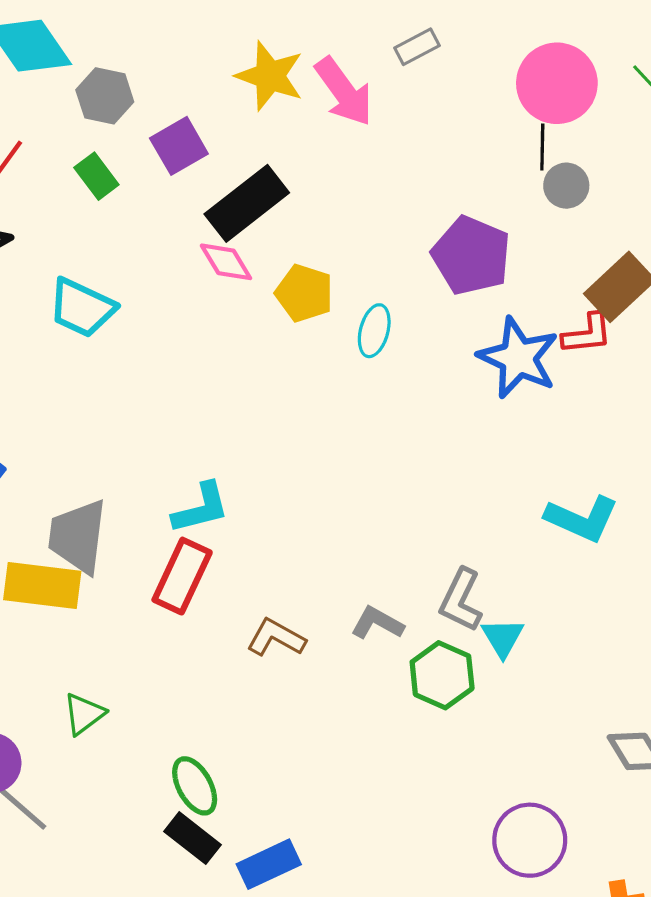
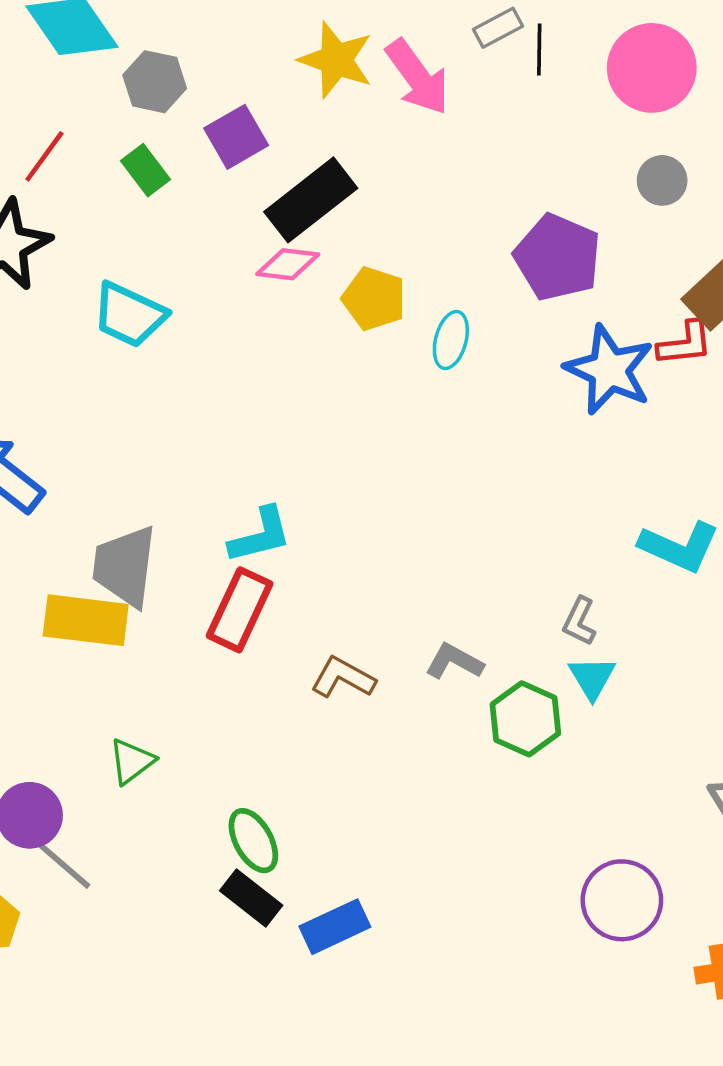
black line: (542, 147) -> (539, 50), moved
pink diamond: (226, 262) -> (288, 264), turned -52
gray L-shape: (461, 600) -> (579, 621), moved, size x0.7

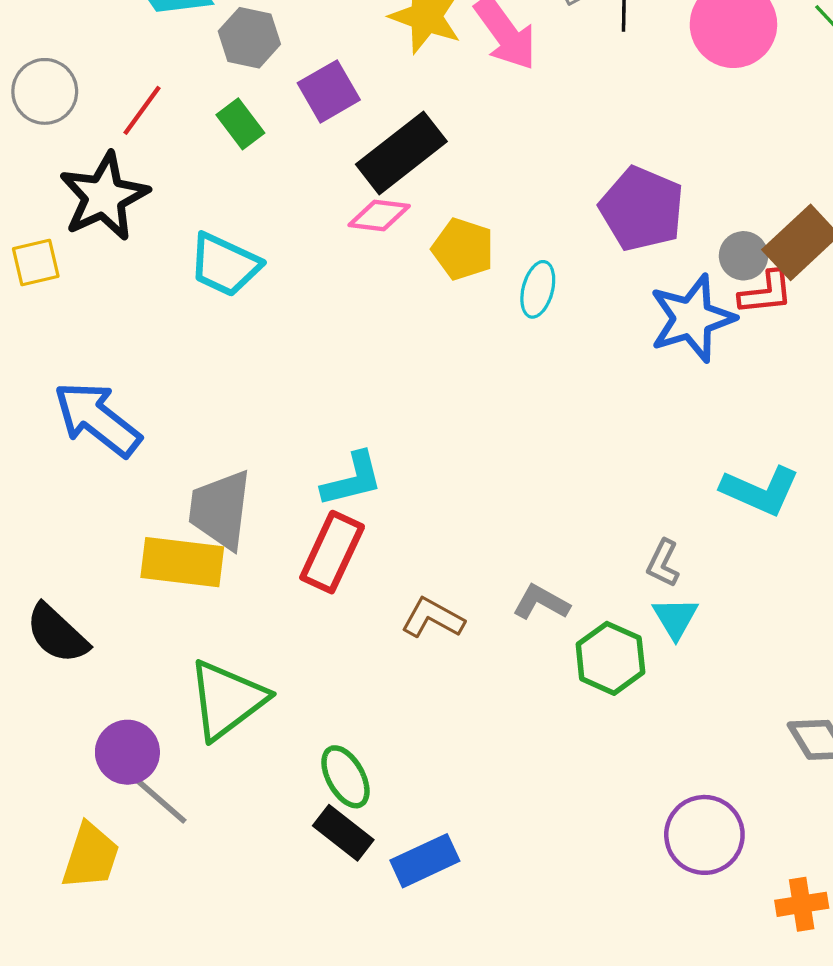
gray circle: (662, 180) -> (744, 256), moved
blue star: (609, 370) -> (692, 318), turned 30
green triangle: (132, 761) -> (227, 700), size x1.8

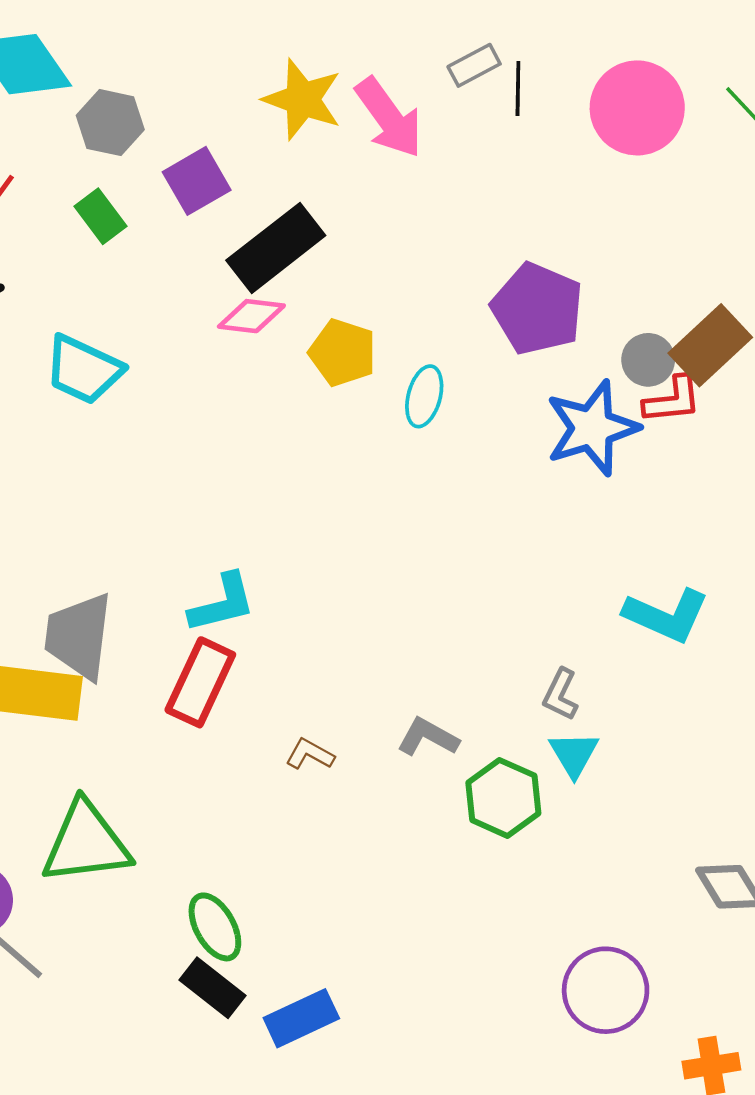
brown L-shape: (433, 618) -> (310, 754), size x0.7
green triangle: (227, 700) -> (86, 843), turned 30

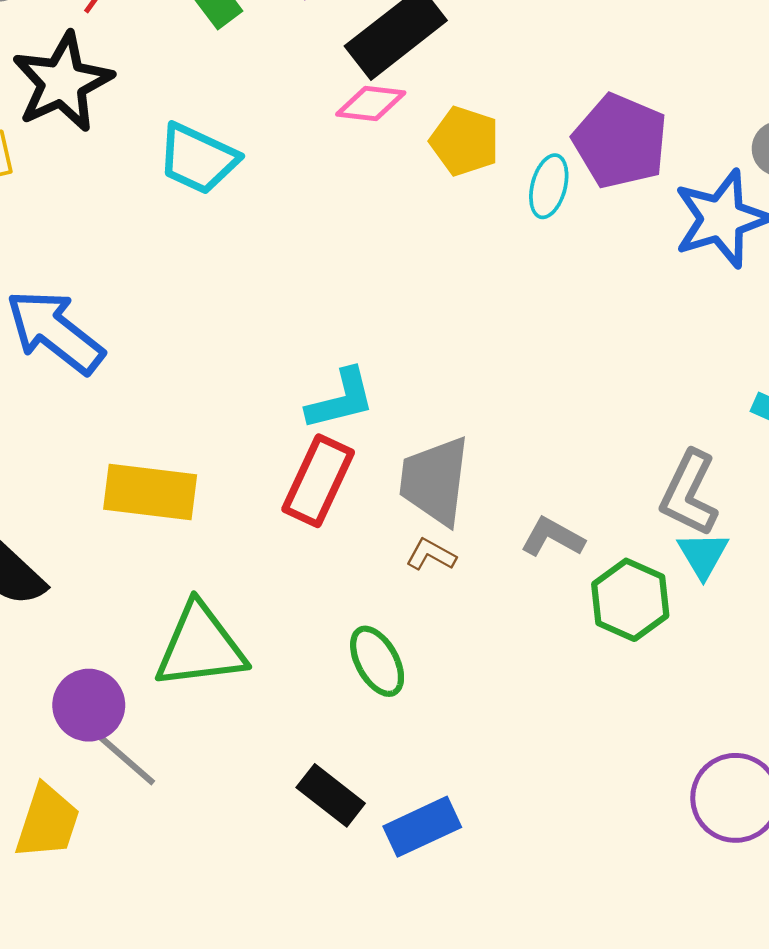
purple pentagon: (537, 309) -> (620, 141), moved
gray trapezoid: (79, 636) -> (435, 481), moved
gray L-shape: (561, 694) -> (689, 493), size x1.6
green ellipse: (215, 927) -> (377, 661), moved

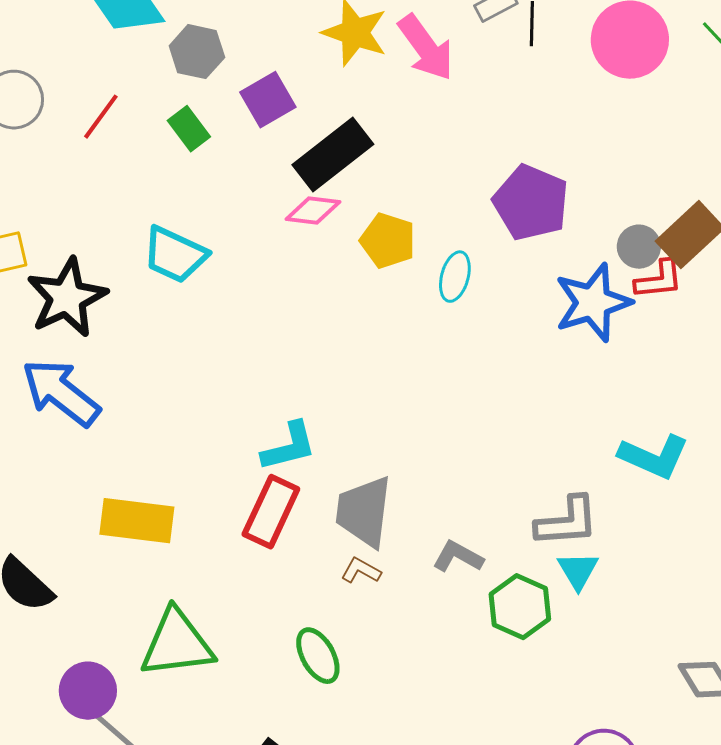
black star: (62, 82) -> (67, 298), moved
purple pentagon: (620, 141) -> (531, 203), moved
gray L-shape: (689, 493) -> (567, 522), turned -120

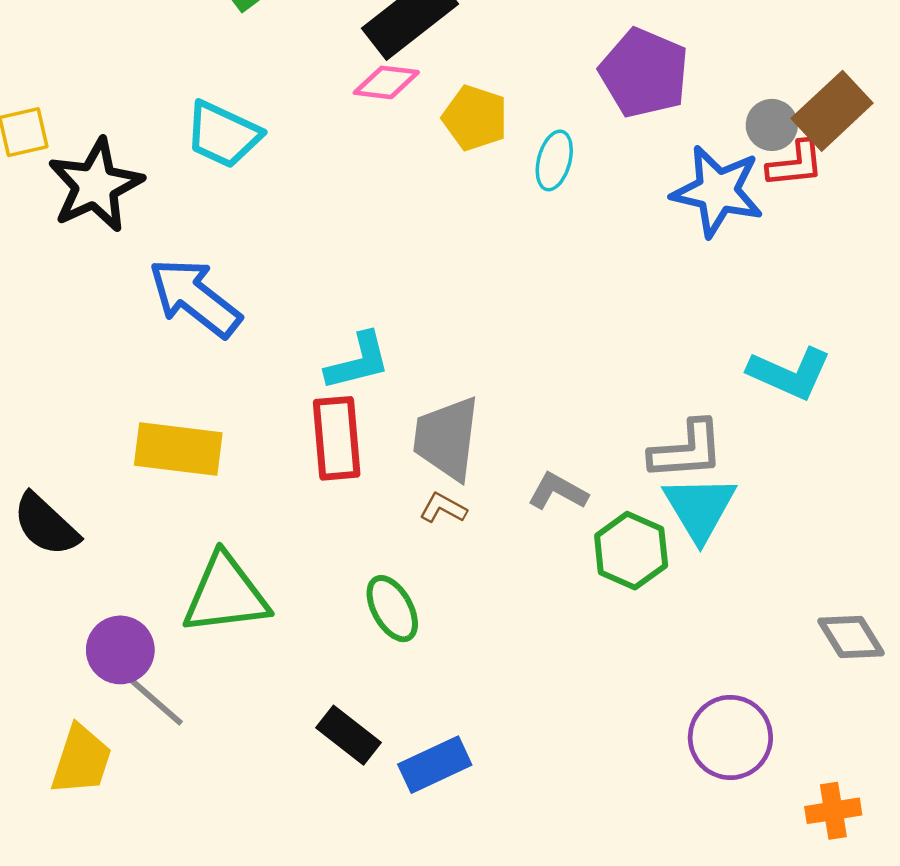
blue star: (593, 303) -> (717, 191), turned 30
blue arrow: (61, 393) -> (195, 298), moved
red rectangle: (271, 512) -> (337, 438), turned -30
cyan triangle: (578, 571) -> (700, 508), size x1.5

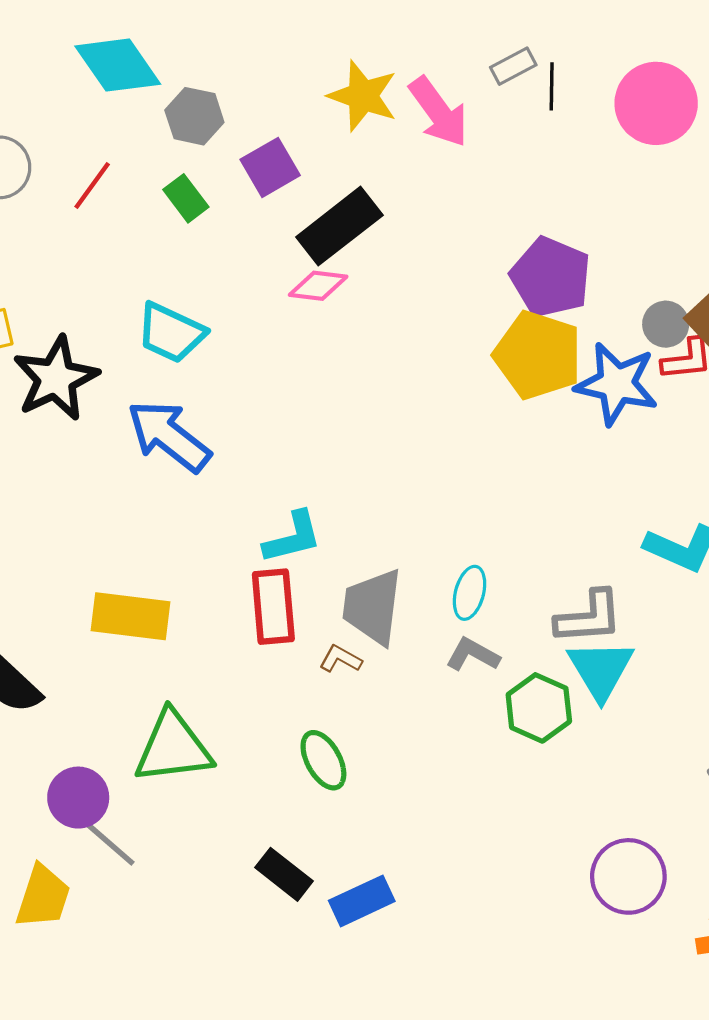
yellow pentagon: (475, 118) -> (538, 355), moved, size x1.5
cyan ellipse: (554, 160) -> (470, 593), moved
blue arrow: (195, 298) -> (169, 436), moved
brown L-shape: (443, 508) -> (341, 659), moved

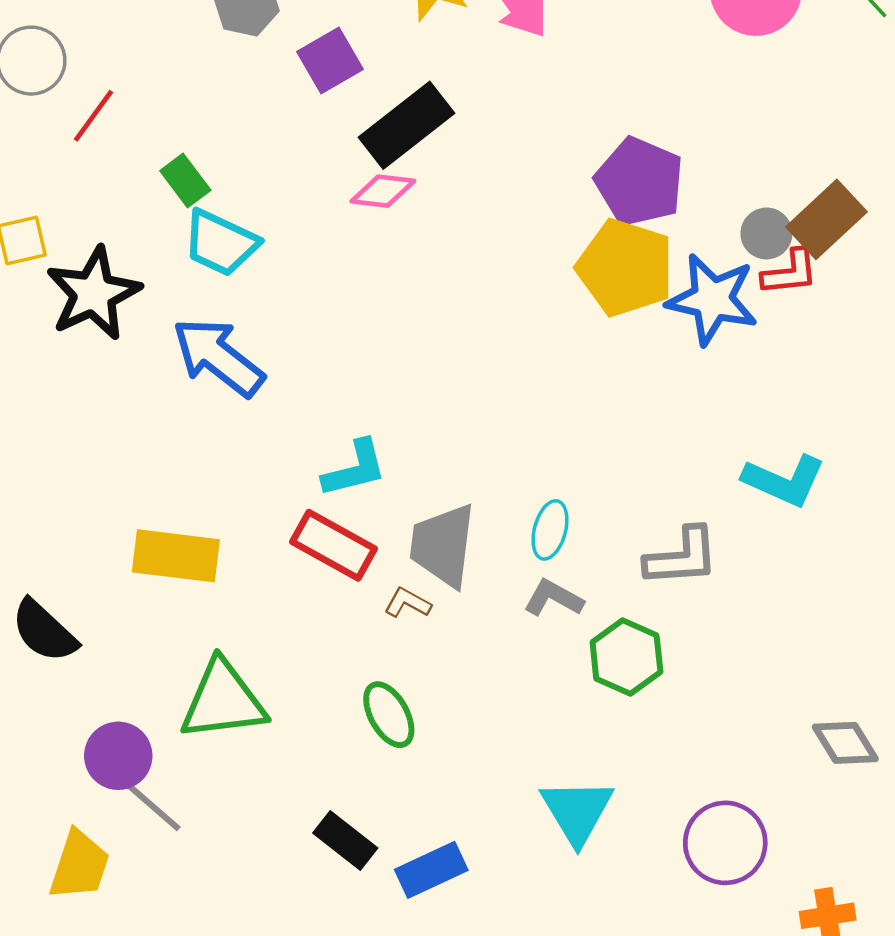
red line: (92, 186) -> (94, 116), moved
green rectangle: (186, 198) -> (185, 181), moved
red rectangle: (273, 607) -> (334, 545), turned -56
cyan triangle: (601, 670) -> (577, 811), moved

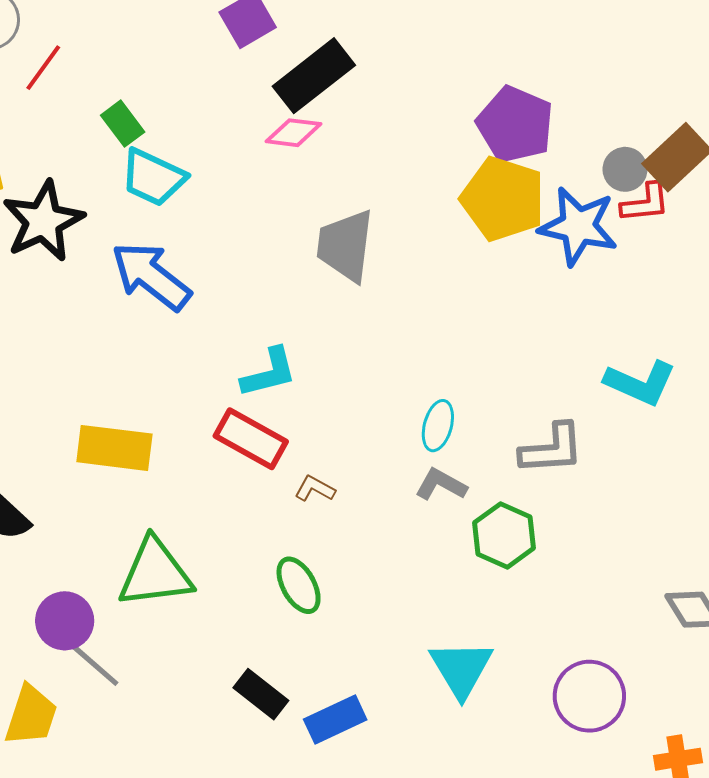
gray trapezoid: (443, 545) -> (345, 246), moved

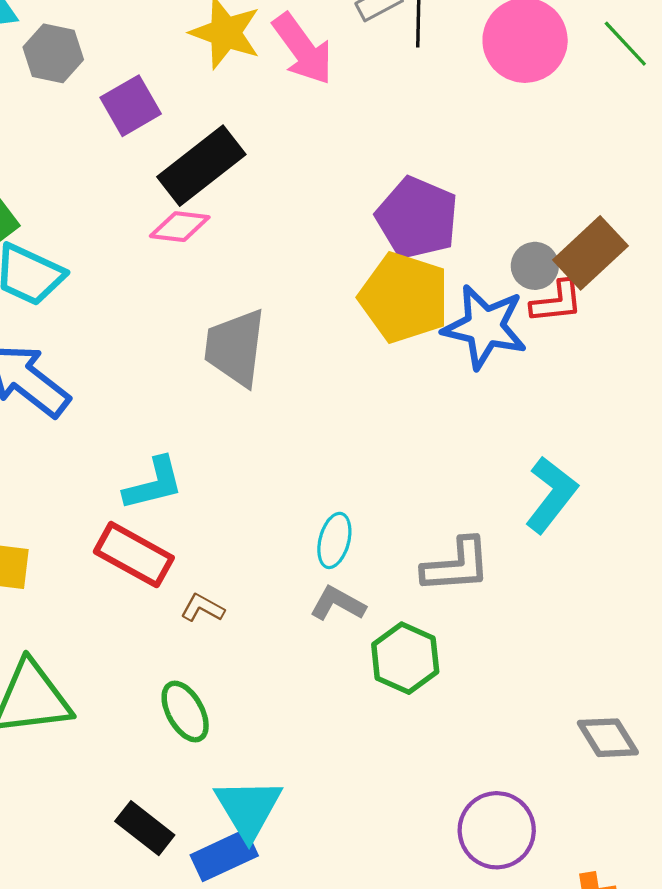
cyan L-shape: (640, 383) -> (551, 495), turned -76
cyan triangle: (461, 669) -> (248, 808), moved

